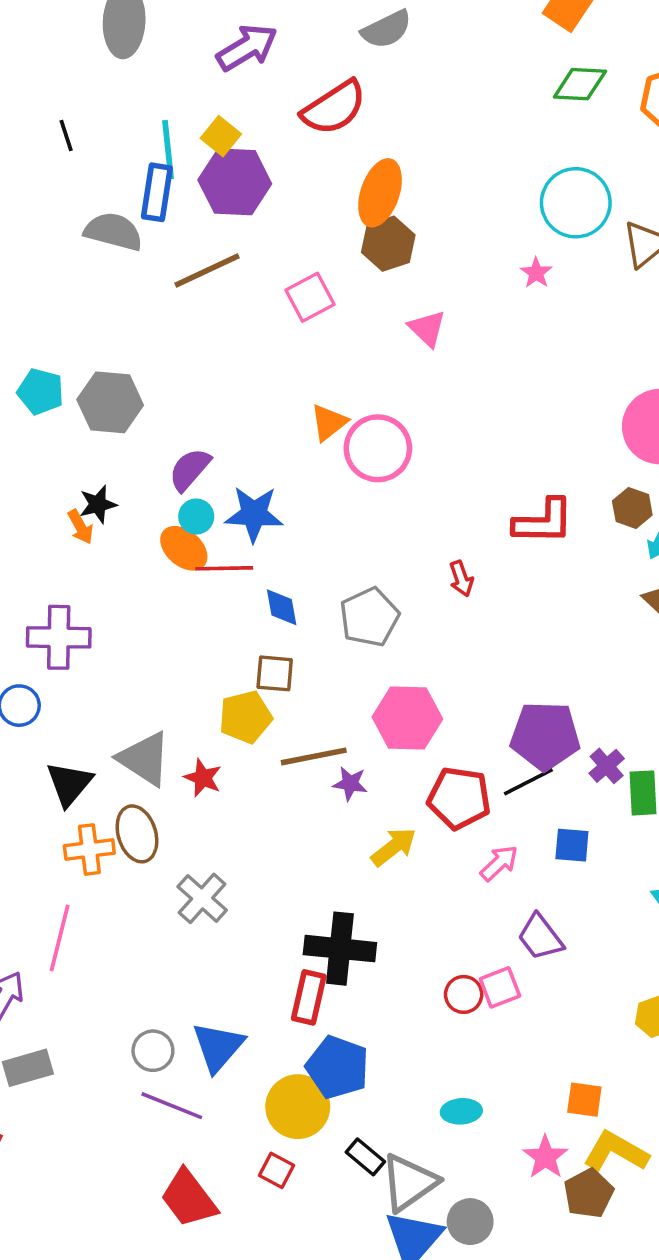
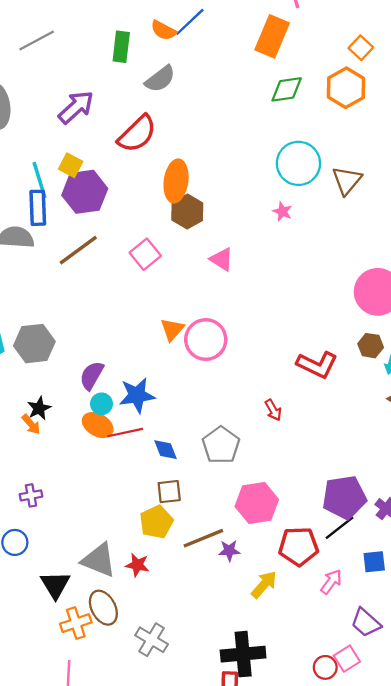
red L-shape: (543, 521) -> (317, 365), turned 36
purple cross: (59, 637) -> (31, 495), size x0.6

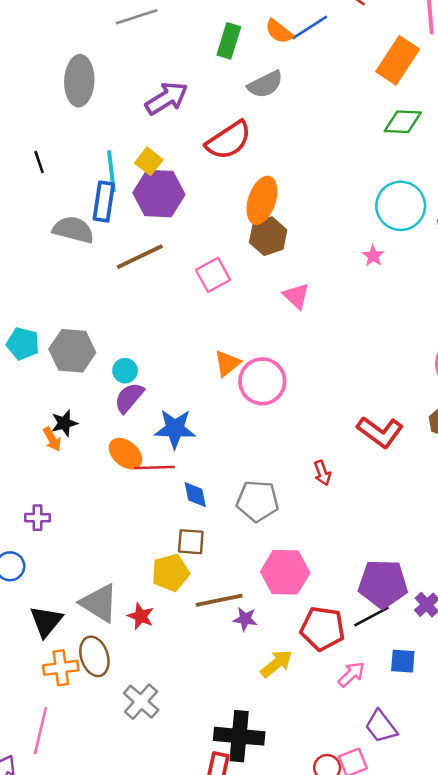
cyan circle: (102, 404) -> (125, 371), moved
gray pentagon: (221, 445) -> (257, 501), turned 30

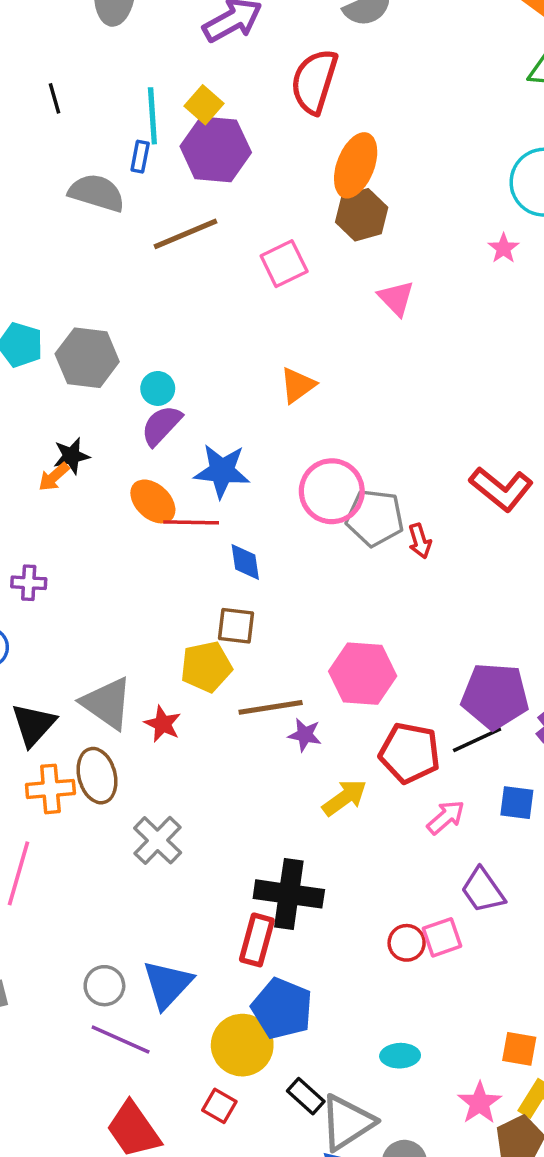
red semicircle: (229, 140) -> (314, 81), turned 138
blue rectangle: (104, 202) -> (140, 157), size x0.6
pink circle: (262, 381) -> (332, 491), moved
orange arrow: (52, 439) -> (54, 477), turned 75
gray pentagon: (257, 501) -> (375, 518), moved

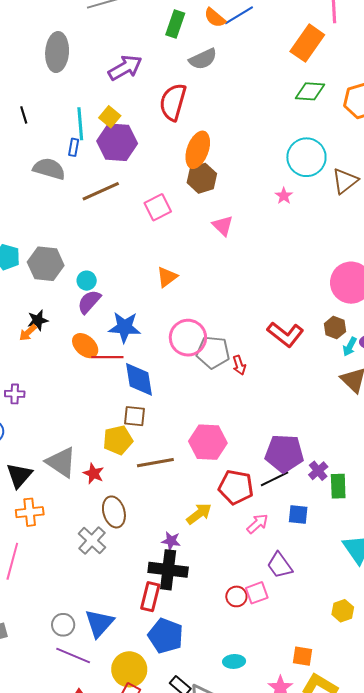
blue diamond: (245, 562) -> (139, 379), size x1.6
purple star: (305, 735) -> (171, 541), moved
brown ellipse: (97, 776) -> (114, 512), moved
yellow circle: (242, 1045) -> (129, 669), moved

